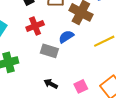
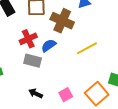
red cross: (35, 26) -> (28, 39), moved

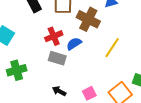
yellow line: (87, 48) -> (112, 48), turned -30

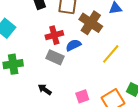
black arrow: (59, 91) -> (45, 89), moved

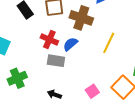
red cross: (54, 35) -> (49, 39), turned -36

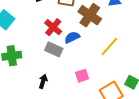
pink square: (92, 91) -> (82, 76), moved
black arrow: (54, 94) -> (43, 81), turned 72

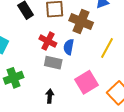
blue semicircle: (72, 37) -> (69, 47), turned -42
pink square: (82, 76) -> (86, 82), size x1.6

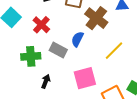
red cross: (48, 41) -> (41, 25), moved
green cross: (14, 78) -> (31, 56), moved

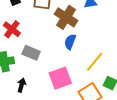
blue semicircle: (77, 39) -> (70, 42), moved
yellow line: (114, 51) -> (95, 62), moved

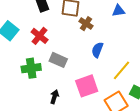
brown cross: (66, 17) -> (86, 24), moved, size x0.6
black arrow: (22, 85) -> (54, 97), moved

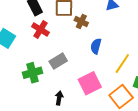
red cross: (40, 36) -> (40, 29), moved
gray rectangle: (58, 60) -> (58, 61), turned -48

